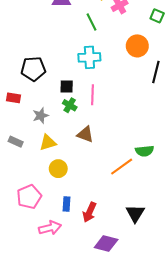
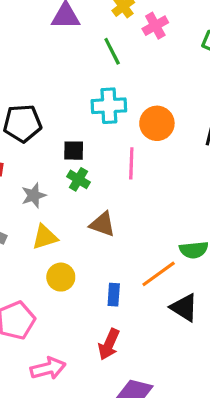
orange circle: (137, 46) -> (157, 123), moved
pink line: (93, 95) -> (131, 163), moved
blue rectangle: (67, 204) -> (114, 295), moved
black triangle: (135, 213) -> (184, 308), moved, turned -30

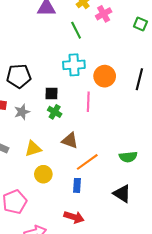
gray star: (34, 195) -> (22, 112), moved
orange line: (159, 274) -> (87, 162), moved
red arrow: (109, 344) -> (74, 217), turned -96

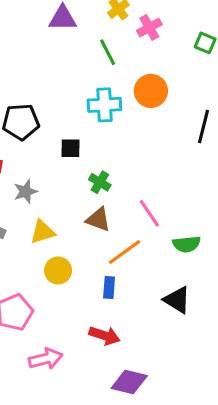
orange circle: (105, 76) -> (151, 91), moved
pink line: (88, 102) -> (149, 213), moved, turned -36
gray star: (22, 112) -> (26, 192), moved
green cross: (55, 112) -> (100, 182), moved

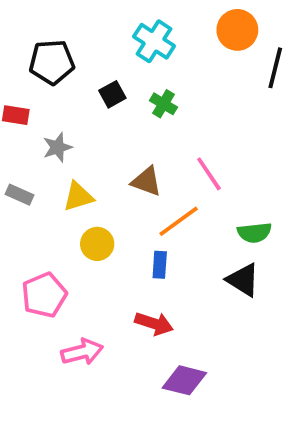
orange circle: (151, 91) -> (237, 30), moved
cyan cross: (104, 105) -> (154, 41), turned 36
black square: (70, 148) -> (112, 94), turned -30
green cross: (100, 182) -> (163, 104), moved
green semicircle: (187, 244) -> (254, 233), moved

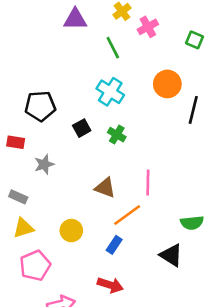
pink line: (209, 174) -> (148, 183), turned 35
yellow triangle: (78, 197) -> (23, 228), moved
green semicircle: (254, 233) -> (192, 223), moved
blue rectangle: (160, 265) -> (114, 245), turned 30

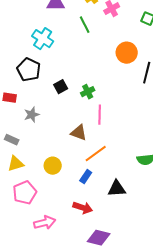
cyan cross: (110, 92) -> (43, 39), moved
black pentagon: (40, 106) -> (29, 70), turned 30
green cross: (117, 135) -> (88, 92), turned 32
pink line: (148, 183) -> (100, 115), moved
black triangle: (171, 255) -> (117, 189), moved, turned -36

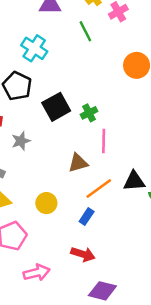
black square: (61, 87) -> (56, 107), size x1.6
brown triangle: (79, 133) -> (78, 163), turned -36
black triangle: (117, 189) -> (134, 181), moved

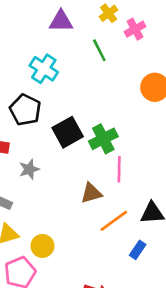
green cross: (89, 113) -> (103, 139), size x1.5
yellow circle: (46, 203) -> (42, 246), moved
blue rectangle: (87, 216) -> (138, 250), moved

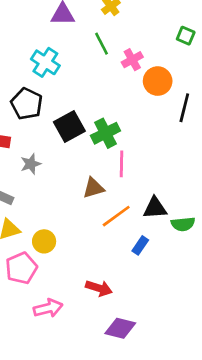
pink cross: (135, 29) -> (132, 60), moved

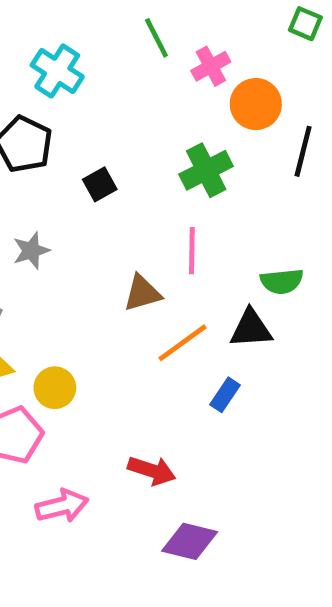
black square: (69, 126) -> (100, 184), size x0.6
green cross: (106, 133) -> (206, 170), moved
green semicircle: (183, 224) -> (282, 281), moved

